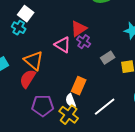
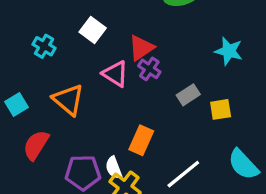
white square: (26, 14) -> (93, 30), moved
red semicircle: (28, 79) -> (36, 145), moved
white semicircle: (71, 101) -> (114, 168), moved

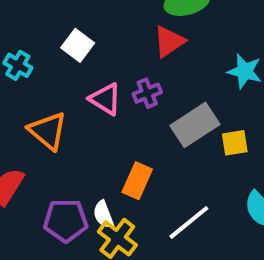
red triangle: (141, 48) -> (169, 41), moved
purple cross: (149, 69) -> (147, 93), turned 35
gray rectangle: (188, 95) -> (195, 125), size x1.6

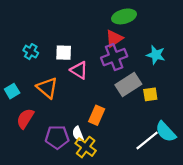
white square: (78, 45) -> (64, 53), moved, turned -35
purple cross: (147, 93) -> (114, 57), moved, size x1.6
white line: (189, 222) -> (147, 140), moved

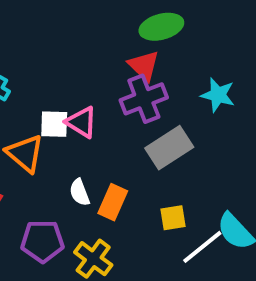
red triangle: (114, 38) -> (144, 66), turned -42
white square: (64, 53) -> (54, 124), moved
yellow square: (150, 94) -> (173, 218), moved
white semicircle: (78, 134) -> (80, 192), moved

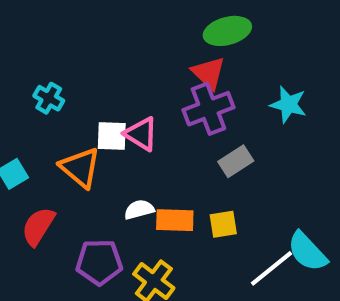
gray rectangle: (169, 148) -> (236, 161), size x0.7
white semicircle: (80, 192) -> (139, 210), turned 96
orange rectangle: (113, 202) -> (175, 220), turned 68
yellow square: (173, 218) -> (223, 224), moved

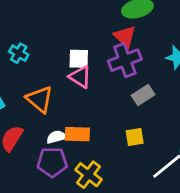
white square: (112, 136) -> (79, 59), moved
white semicircle: (139, 210) -> (56, 137), moved
orange rectangle: (175, 220) -> (77, 134), moved

